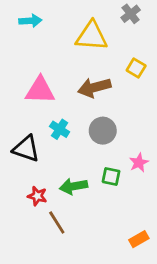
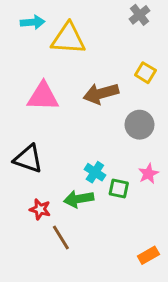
yellow triangle: (92, 36) -> (68, 39), moved
cyan cross: (60, 129) -> (95, 172), moved
gray circle: (103, 131) -> (140, 125), moved

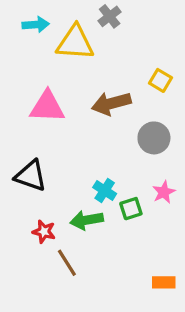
gray cross: (140, 15) -> (110, 16), moved
green square: (119, 188) -> (131, 209), turned -30
orange rectangle: (148, 255) -> (164, 282), turned 30

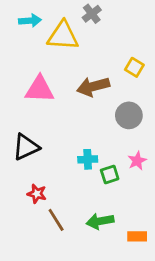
black triangle: (31, 176) -> (26, 147), turned -44
cyan cross: (105, 190) -> (88, 159), turned -36
green arrow: (87, 220) -> (100, 221), moved

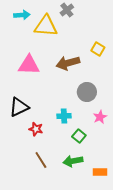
gray circle: (129, 115) -> (87, 92), moved
green square: (110, 174) -> (79, 136), moved, turned -32
red star: (37, 194) -> (36, 129), moved

